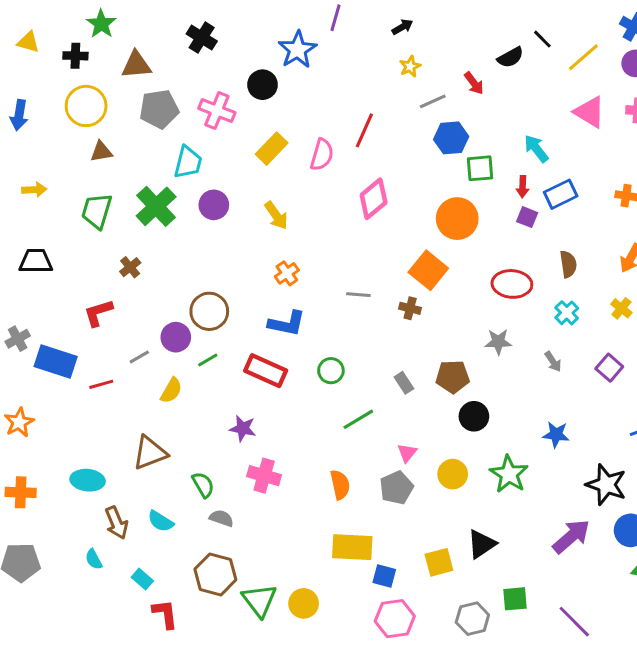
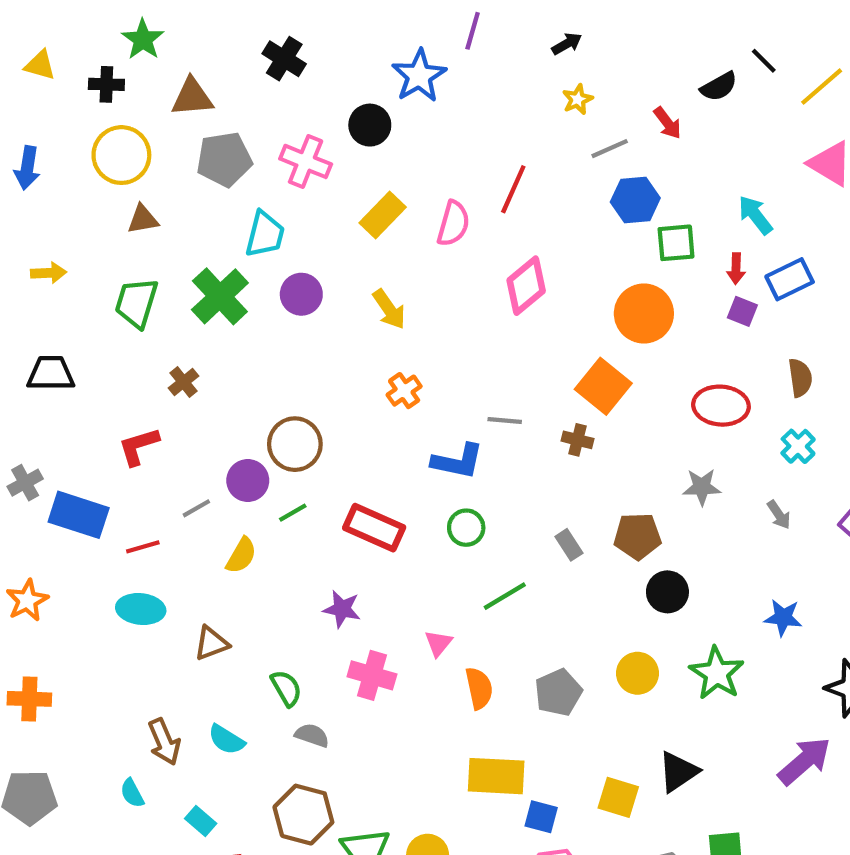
blue L-shape: (287, 323) -> (458, 461), moved
brown triangle: (150, 453) -> (211, 643), size x0.7
pink triangle: (407, 453) -> (438, 643), moved
cyan ellipse: (88, 480) -> (141, 609), moved
yellow square: (439, 562) -> (618, 797), turned 32

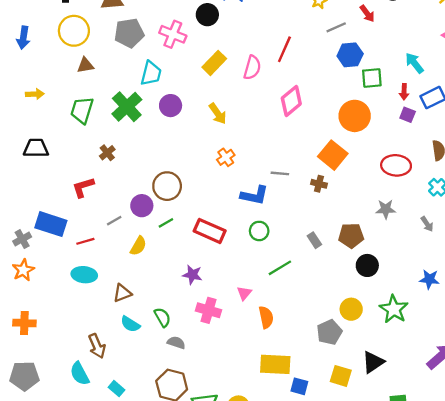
gray cross: (25, 483) -> (22, 239), moved
gray pentagon: (558, 693) -> (329, 332), moved
cyan semicircle: (226, 740) -> (130, 324), moved
cyan semicircle: (132, 793) -> (80, 374), size x1.5

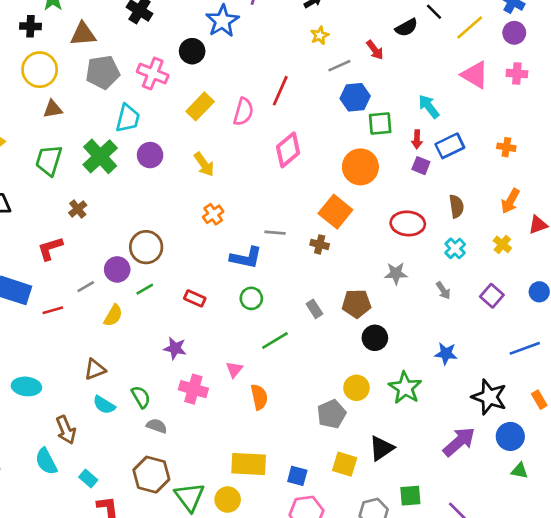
red rectangle: (210, 231) -> (195, 298), size x0.6
cyan ellipse: (84, 275) -> (26, 386), moved
yellow rectangle: (275, 364) -> (249, 464), moved

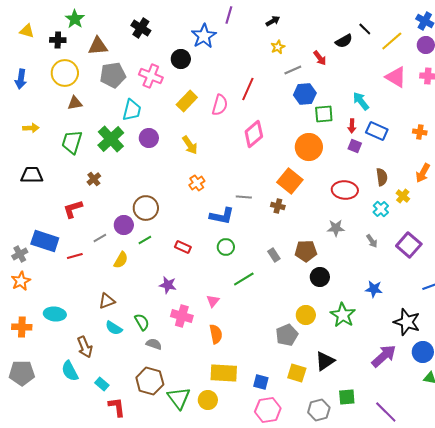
blue rectangle: (450, 146) -> (377, 131), turned 50
yellow cross: (502, 244) -> (403, 196), moved
purple square: (492, 296) -> (409, 245), size x1.4
orange semicircle: (259, 397) -> (216, 334), moved

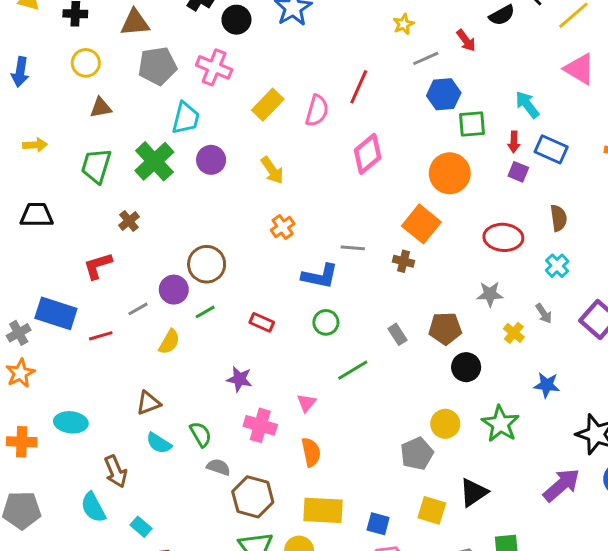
black circle: (181, 59) -> (236, 20), moved
yellow circle: (65, 73) -> (86, 63), size x0.7
yellow cross: (403, 196) -> (514, 333), moved
brown hexagon: (150, 381) -> (253, 497), moved

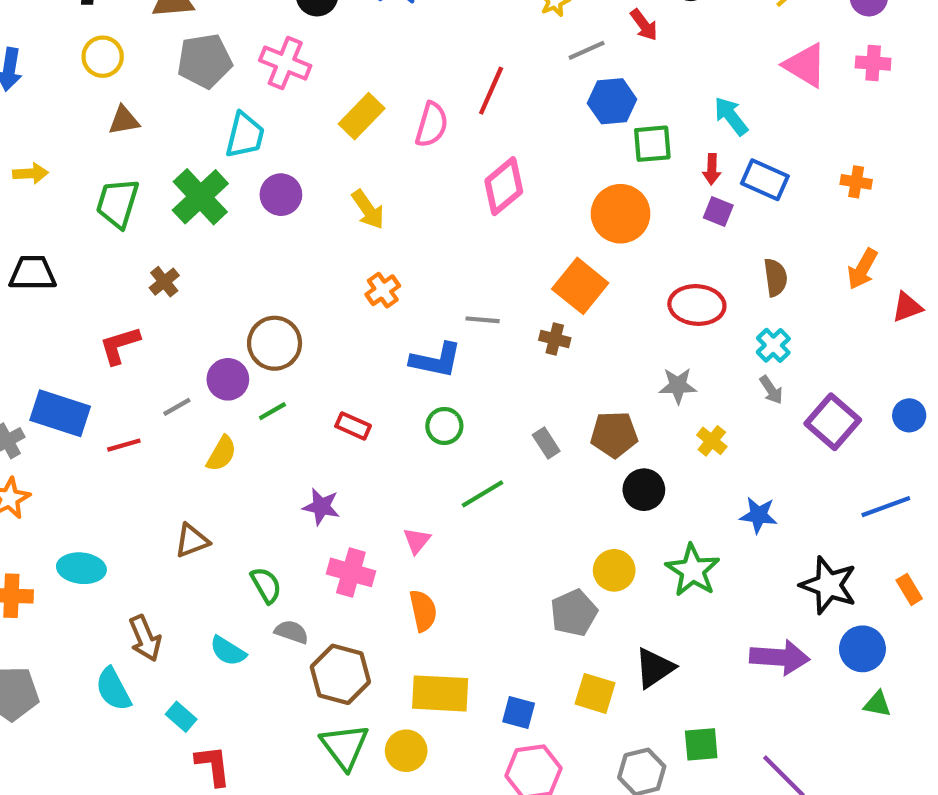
gray arrow: (544, 313) -> (771, 390), moved
cyan semicircle: (159, 443) -> (228, 651), moved
purple arrow: (562, 485) -> (780, 657), turned 45

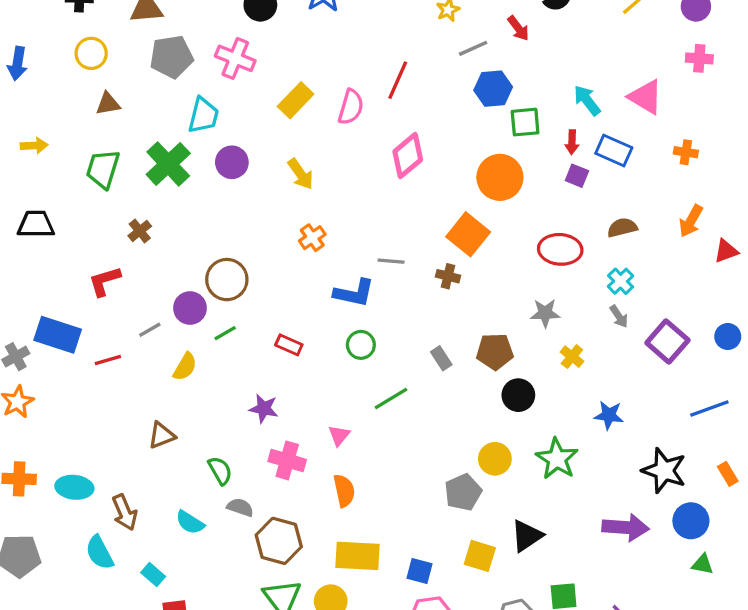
pink triangle: (805, 65) -> (646, 97), moved
brown semicircle: (775, 277) -> (622, 228), turned -96
cyan ellipse: (81, 568) -> (74, 487), moved

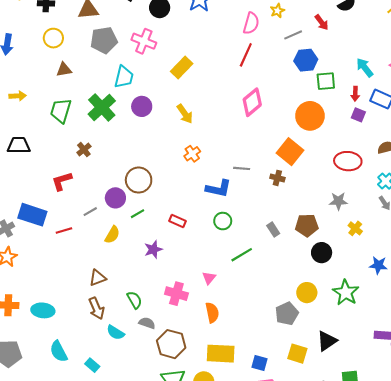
pink semicircle: (351, 107) -> (251, 23), moved
purple star: (264, 409) -> (153, 249), moved, turned -30
brown arrow: (125, 512) -> (97, 308), moved

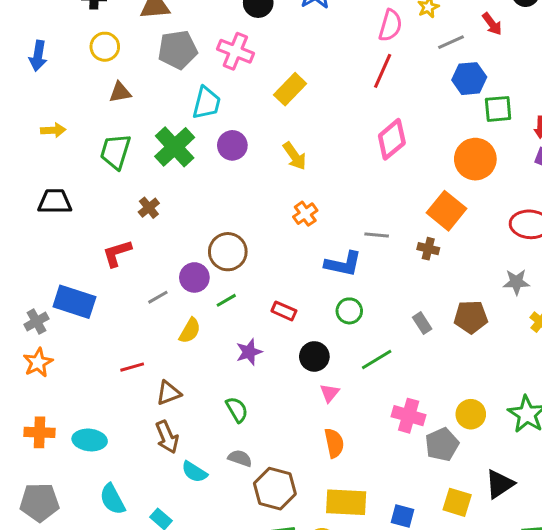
red line: (64, 231) -> (132, 367), moved
black circle: (322, 253) -> (314, 356), moved
pink cross: (176, 294) -> (409, 416), moved
green semicircle: (134, 300) -> (237, 410), moved

